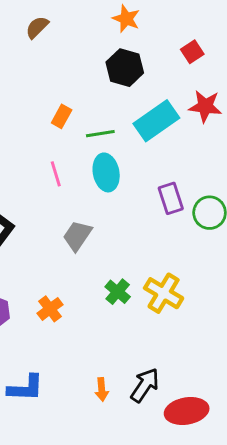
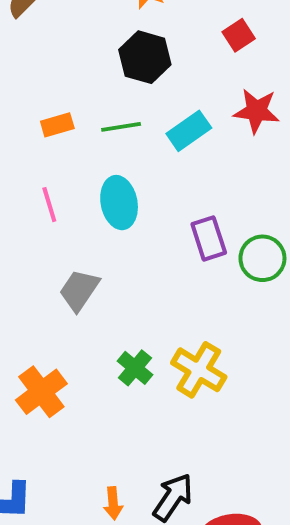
orange rectangle: (62, 116) -> (57, 125), turned 45
cyan rectangle: (156, 121) -> (189, 131), size x0.7
green line: (100, 134) -> (121, 127), moved
orange cross: (50, 309) -> (41, 392), size x1.4

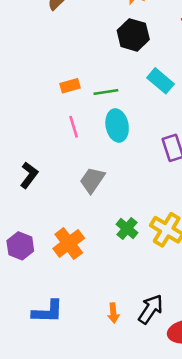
orange rectangle: (57, 125) -> (70, 86), moved
green line: (121, 127) -> (106, 92), moved
cyan rectangle: (189, 131) -> (161, 81), turned 75

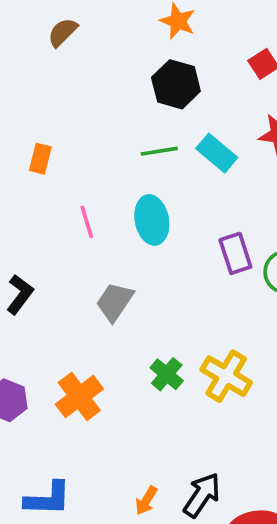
orange rectangle: (70, 86) -> (40, 159), moved, turned -60
green line: (106, 92) -> (159, 151), moved
orange arrow: (113, 313) -> (146, 501), turned 36

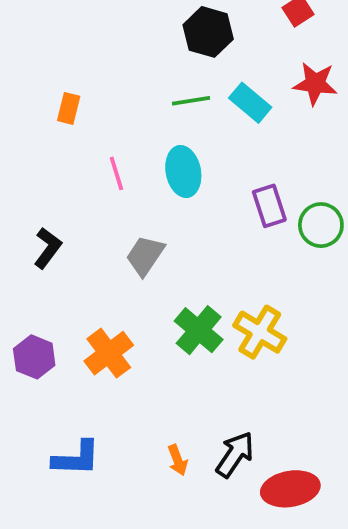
green cross: (167, 374) -> (199, 330), size x1.4
orange arrow: (146, 501) -> (178, 460), turned -52

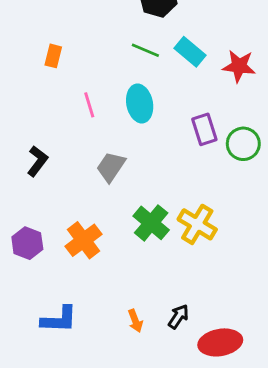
red star: (315, 84) -> (239, 66), moved
green line: (191, 101) -> (145, 50), turned 32
black arrow: (235, 454) -> (178, 317), size x0.7

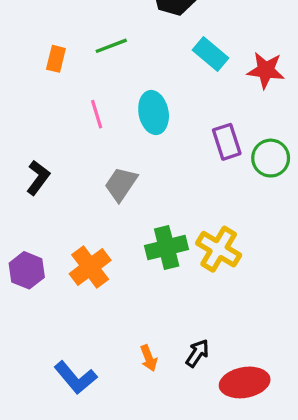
green line: (145, 50) -> (111, 46), moved, turned -44
green cross: (151, 223) -> (167, 248), turned 36
blue L-shape: (59, 319) -> (75, 378), moved, turned 48

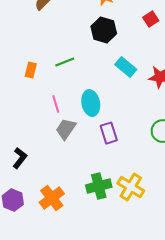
purple rectangle: (227, 142) -> (109, 133), moved
black L-shape: (38, 178) -> (20, 158), moved
gray trapezoid: (121, 184) -> (66, 129), moved

